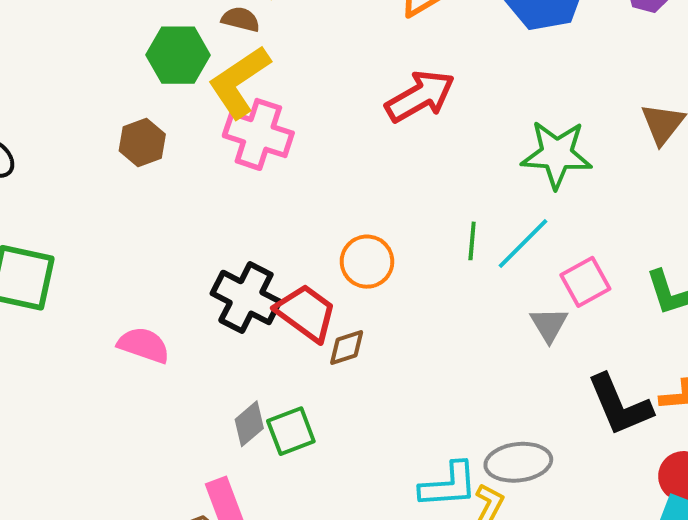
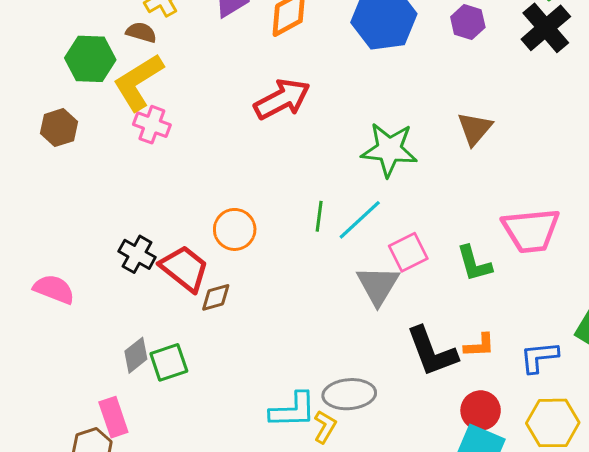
pink cross: (258, 134) -> (152, 125), size x0.7
black cross: (246, 297) -> (137, 254), size x0.7
gray triangle: (549, 325) -> (378, 285), size x1.4

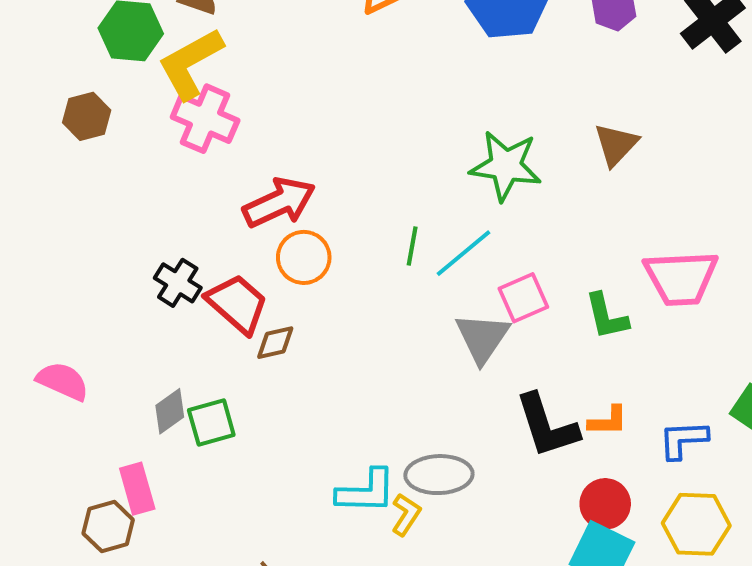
red arrow: (282, 99) -> (279, 202), moved
pink cross: (152, 125) -> (205, 119), size x1.4
pink semicircle: (54, 289) -> (63, 381), moved

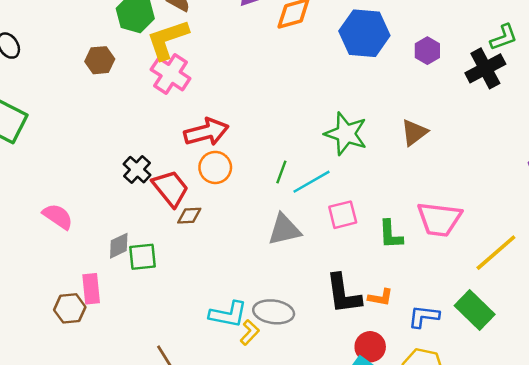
gray triangle: (482, 338) -> (284, 230), moved, turned 33

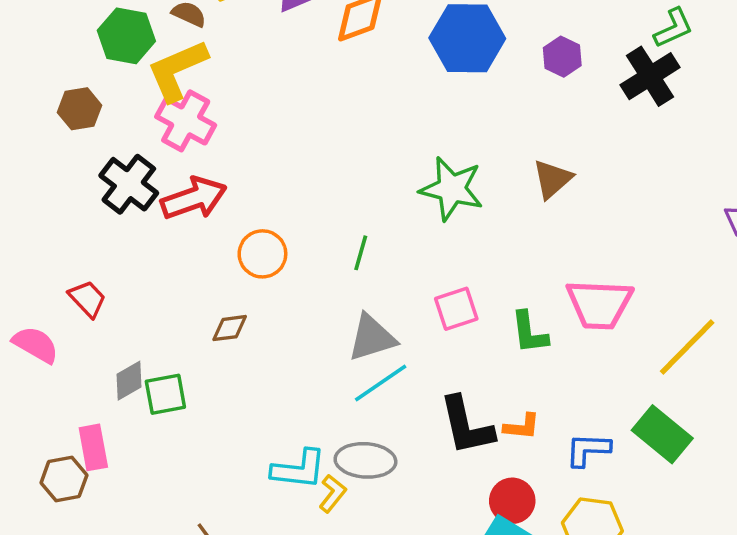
red arrow: (206, 132) -> (194, 198), moved
black cross: (137, 170) -> (129, 184), moved, size x1.4
cyan line: (311, 182) -> (381, 383), moved
red trapezoid: (171, 188) -> (87, 299), moved, size x0.7

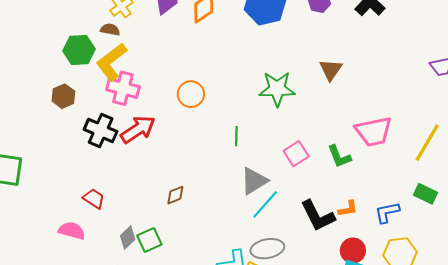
orange circle: (262, 254) -> (191, 94), moved
green rectangle: (662, 434) -> (426, 194), size x0.7

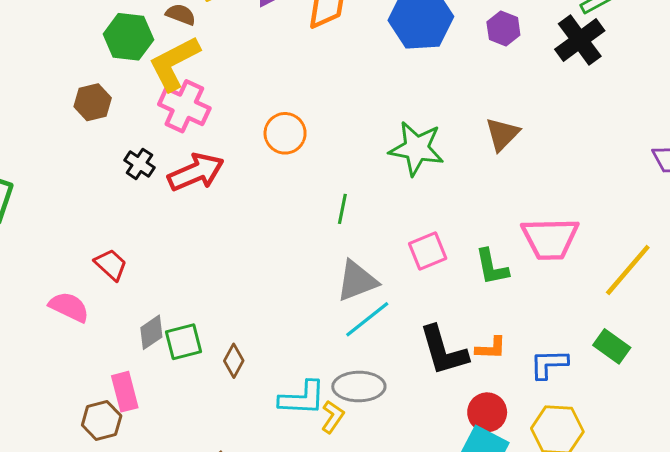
black cross: (101, 131) -> (139, 164), size x0.6
brown diamond: (175, 195) -> (234, 361), moved, turned -50

